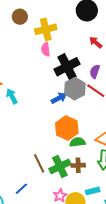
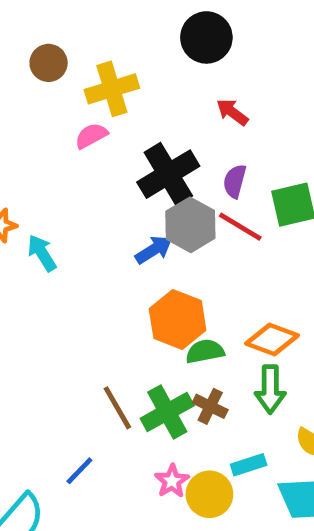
pink semicircle: (46, 49) -> (91, 136), moved, turned 72
brown cross: (78, 165) -> (210, 406), turned 32

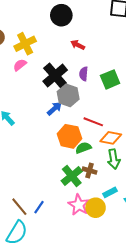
red line: (240, 227) -> (93, 122), moved
brown line: (117, 408) -> (19, 207), moved
pink star: (172, 481) -> (79, 205), size x1.5

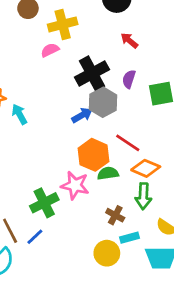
brown cross: (90, 171) -> (115, 215), moved
green cross: (72, 176) -> (44, 203), moved
pink star: (79, 205) -> (75, 185), moved, turned -30

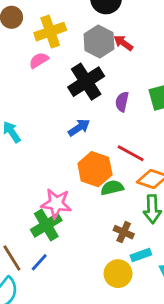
purple semicircle: (129, 79) -> (122, 102), moved
gray hexagon: (103, 102) -> (99, 41), moved
pink star: (75, 185) -> (56, 204), moved

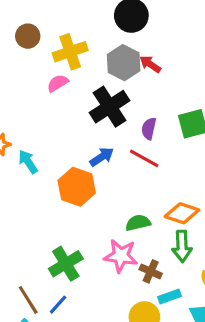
red line: (131, 153) -> (144, 158), moved
orange hexagon: (95, 169) -> (77, 187), moved
pink star: (56, 204) -> (121, 256), moved

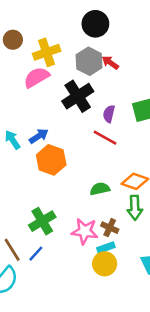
pink semicircle: (58, 83) -> (36, 77), size x1.5
blue arrow: (102, 157) -> (39, 136), moved
pink star: (121, 256) -> (85, 231), moved
cyan rectangle: (170, 297) -> (106, 248), moved

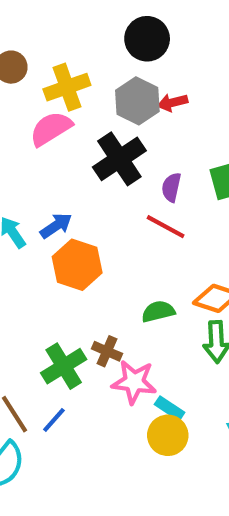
red arrow: (110, 63) -> (173, 103), turned -48
brown cross: (110, 228) -> (107, 351), moved
cyan rectangle: (106, 248) -> (170, 408), turned 54

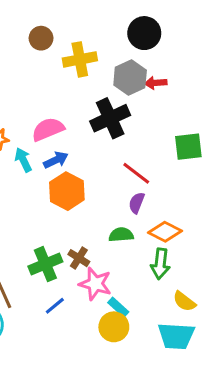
pink semicircle: (51, 129) -> (48, 129), moved
purple semicircle: (171, 187) -> (137, 203), moved
blue line: (54, 420) -> (55, 306), moved

